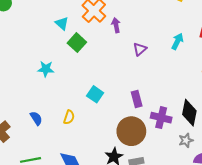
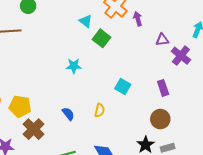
purple triangle: (140, 49) -> (162, 40), turned 40
purple cross: (161, 118) -> (181, 56), moved, turned 30
brown circle: (131, 131) -> (160, 119), size x0.7

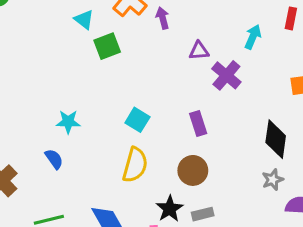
green square: (102, 38) -> (107, 46), turned 30
cyan star: (74, 66) -> (68, 122), moved
yellow semicircle: (100, 110) -> (135, 165), moved, size x1.6

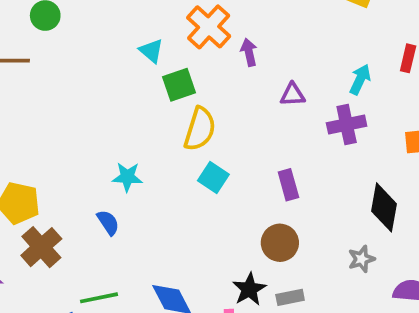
purple cross: (226, 75) -> (347, 125), moved, turned 36
yellow semicircle: (135, 165) -> (200, 129), moved
gray star: (273, 180) -> (361, 259), moved

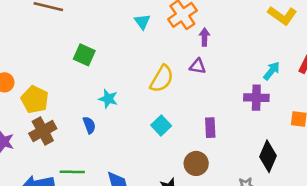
green square: (179, 85) -> (84, 55), moved, turned 30
purple triangle: (293, 95) -> (198, 66), moved
cyan square: (213, 178) -> (161, 125), moved

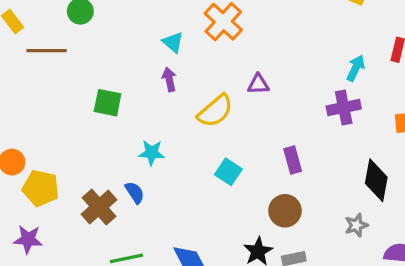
purple arrow: (204, 37) -> (169, 79), moved
yellow semicircle: (162, 79) -> (215, 111), turned 32
yellow pentagon: (35, 99) -> (41, 188), moved
brown cross: (43, 131) -> (99, 207), moved

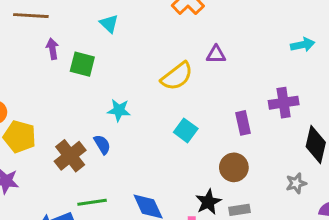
cyan triangle: (173, 42) -> (109, 24), moved
cyan arrow: (356, 68) -> (303, 45), turned 50
purple arrow: (169, 79) -> (52, 49), moved
purple cross: (344, 108) -> (284, 103), moved

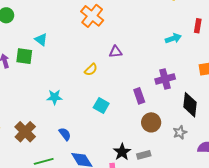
green square: (82, 64) -> (24, 56), moved
yellow semicircle: (177, 76) -> (91, 70), size x0.6
blue semicircle: (102, 145) -> (65, 134), moved
brown circle: (234, 167) -> (151, 122), moved

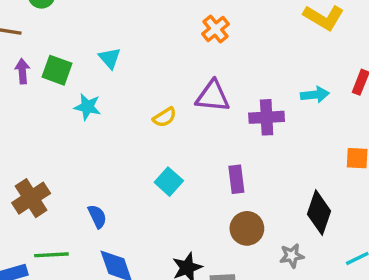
orange cross: (92, 16) -> (216, 29), moved, size x0.7
cyan triangle: (41, 39) -> (110, 58), moved
purple triangle: (116, 52) -> (213, 96), size x1.5
purple cross: (165, 79) -> (267, 117), moved
cyan star: (54, 97) -> (87, 107), moved

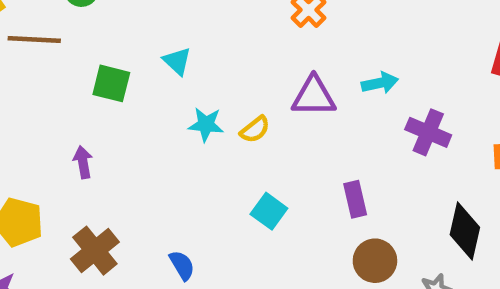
purple arrow: (22, 71) -> (83, 162), moved
cyan arrow: (315, 95) -> (380, 83), moved
cyan star: (87, 107) -> (206, 125), moved
purple cross: (267, 117) -> (428, 132), moved, turned 32

